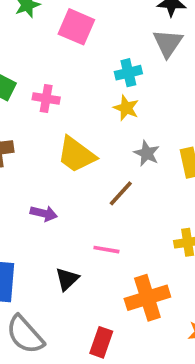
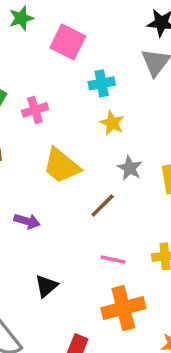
cyan cross: (128, 73) -> (102, 83), moved
pink cross: (46, 98) -> (35, 110), turned -30
pink line: (106, 250) -> (113, 260), moved

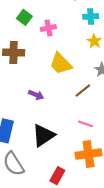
black triangle: (46, 286) -> (43, 135), size x1.6

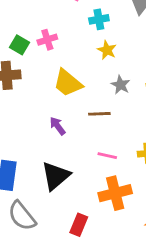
green square: (24, 17) -> (19, 45), moved
brown line: (83, 91) -> (99, 114), turned 42
purple arrow: (36, 95) -> (58, 126), moved, turned -144

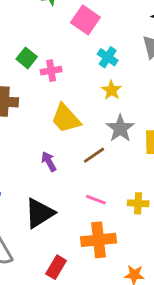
cyan cross: (99, 19) -> (108, 57), turned 36
green square: (19, 45) -> (27, 58), moved
gray star: (120, 85) -> (120, 128), size x1.4
brown line: (99, 114) -> (94, 155), turned -40

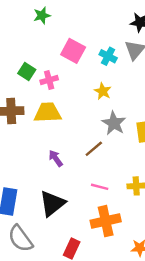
pink square: (85, 20) -> (73, 51), moved
cyan cross: (108, 57) -> (108, 56), moved
yellow trapezoid: (66, 118) -> (48, 113), moved, turned 136

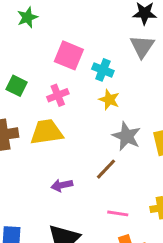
cyan cross: (108, 56) -> (103, 70), moved
pink cross: (49, 80) -> (58, 95), moved
purple arrow: (56, 158) -> (62, 185), turned -60

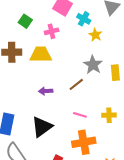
yellow star: (109, 100) -> (95, 35), moved

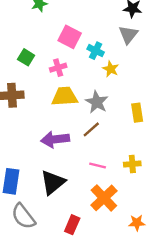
yellow trapezoid: (41, 54) -> (65, 97), moved
gray star: (93, 65) -> (97, 102), moved
purple arrow: (46, 91) -> (55, 139), size x1.6
orange cross: (84, 142) -> (104, 198), turned -30

